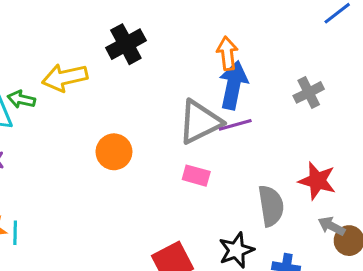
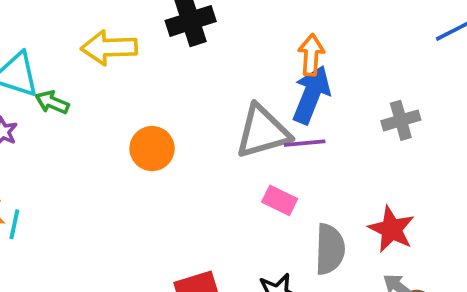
green arrow: (21, 99) -> (52, 102), moved
pink rectangle: (196, 176) -> (280, 200), moved

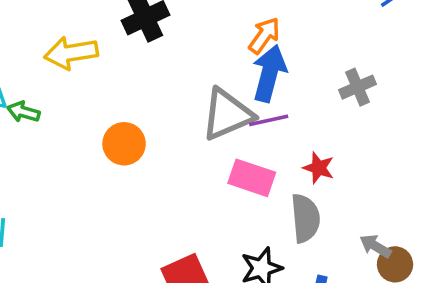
orange arrow: (311, 55) -> (264, 35), turned 39
pink rectangle: (280, 200) -> (252, 178), size x1.4
red star: (391, 229) -> (319, 168), moved, size x0.7

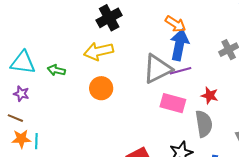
orange arrow: (264, 35) -> (175, 24), turned 90
yellow arrow: (71, 53) -> (99, 51), moved
green arrow: (23, 112) -> (56, 70), moved

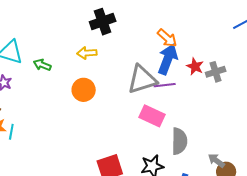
yellow arrow: (99, 51) -> (87, 53), size x0.7
red star: (210, 96) -> (195, 66), moved

